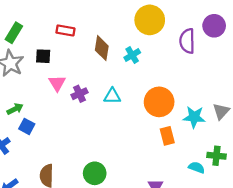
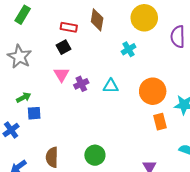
green rectangle: (14, 33) -> (23, 15), moved
brown diamond: (102, 48) -> (97, 20), moved
black square: (43, 56) -> (64, 47), moved, turned -32
blue square: (27, 126) -> (34, 113), turned -32

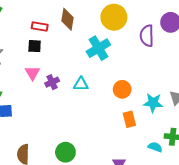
black square: (64, 47) -> (35, 46), turned 32
cyan cross: (129, 49) -> (98, 48), size x1.6
orange circle: (153, 91) -> (122, 89), size x0.7

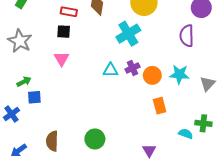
purple semicircle: (147, 36) -> (187, 36), moved
purple cross: (52, 82) -> (132, 68), moved
cyan star: (153, 103) -> (179, 74), moved

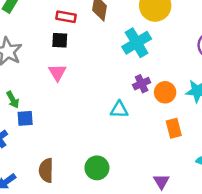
cyan triangle: (111, 70) -> (119, 110), moved
green arrow: (24, 82) -> (13, 100), turned 88

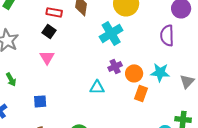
black square: (60, 40) -> (49, 31), turned 32
blue square: (25, 118) -> (40, 101), moved
orange rectangle: (174, 128) -> (141, 93), moved, turned 35

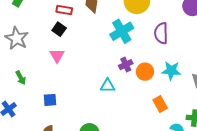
purple semicircle: (167, 35) -> (161, 33), moved
orange rectangle: (141, 93) -> (160, 104), moved, turned -49

